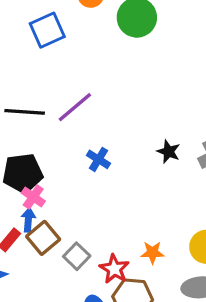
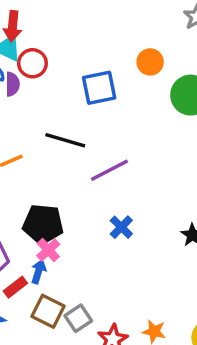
black line: (25, 112) -> (65, 140), moved
brown square: (43, 238) -> (48, 311), moved, turned -36

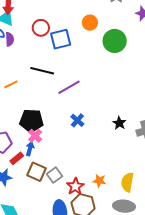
red circle: (32, 63) -> (41, 28), moved

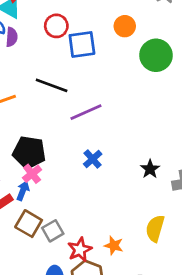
yellow semicircle: (127, 182) -> (155, 228), moved

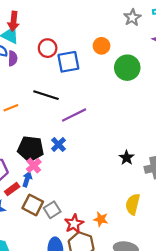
blue cross: (93, 159) -> (58, 144), moved

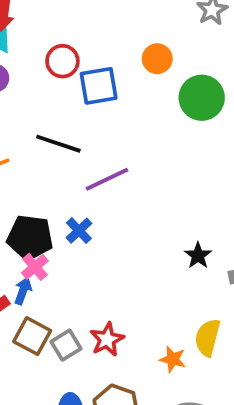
orange star: (101, 219) -> (173, 359), moved
red star: (74, 224) -> (107, 339), moved

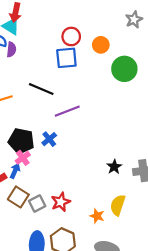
red circle: (62, 61) -> (71, 36), moved
black star: (198, 256) -> (114, 167), moved

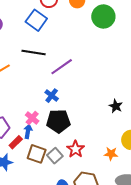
blue square: (66, 58) -> (36, 20), moved, turned -35
black pentagon: (21, 141) -> (58, 121), moved

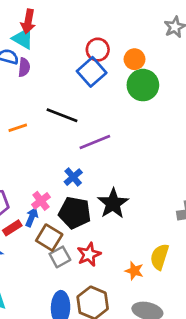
green circle: (103, 16) -> (143, 85), moved
blue square: (36, 20) -> (92, 72), moved
black star: (116, 106) -> (113, 203), moved, size x1.6
brown square: (37, 154) -> (49, 238), moved

